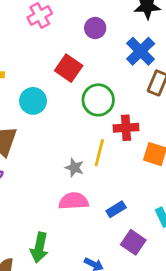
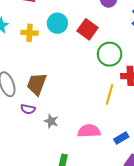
cyan circle: (33, 101) -> (57, 23), moved
gray star: (74, 168) -> (51, 121), moved

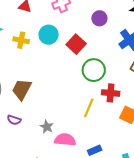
purple semicircle: (28, 109) -> (14, 120), moved
gray star: (51, 121) -> (47, 127), moved

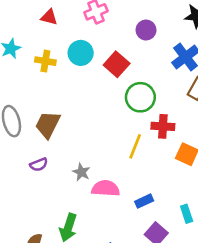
purple semicircle: (14, 120) -> (39, 165), turned -40

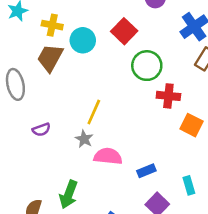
cyan circle: (81, 53) -> (83, 40), moved
brown trapezoid: (48, 125) -> (50, 58), moved
yellow line: (135, 146) -> (94, 112), moved

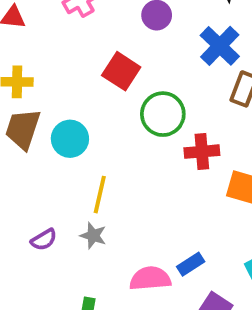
cyan circle: (83, 40) -> (70, 139), moved
purple semicircle: (41, 130) -> (44, 240), moved
pink semicircle: (108, 156) -> (150, 279), moved

